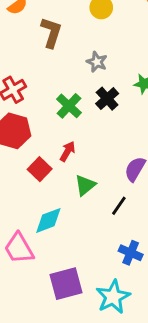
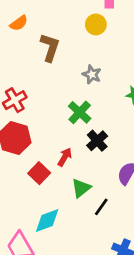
black cross: (107, 99) -> (97, 141), moved
green cross: (69, 106) -> (80, 112), moved
black line: (119, 206) -> (101, 207), moved

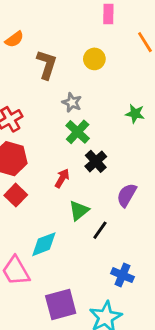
yellow circle: (96, 24) -> (94, 59), moved
gray star: (92, 74) -> (72, 102), moved
red square: (39, 173) -> (16, 195), moved

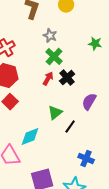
red arrow: (62, 178) -> (48, 79), moved

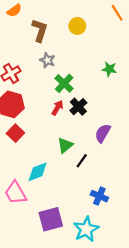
gray star: (50, 36) -> (47, 60), moved

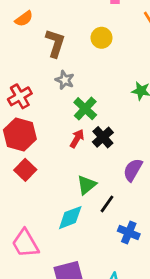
cyan diamond: (38, 172) -> (70, 218), moved
blue cross: (99, 196) -> (129, 233), moved

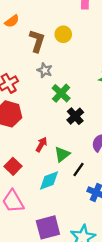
yellow circle: (102, 38) -> (63, 34), moved
red arrow: (77, 139) -> (41, 144), moved
red square: (25, 170) -> (13, 166), moved

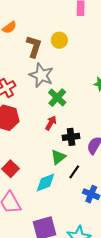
gray star: (45, 70) -> (41, 75), size x1.6
black cross: (75, 116) -> (71, 137), moved, turned 35
red arrow: (41, 144) -> (51, 123), moved

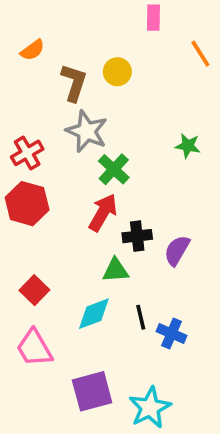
red arrow: (51, 123) -> (103, 213), size x1.5
green triangle: (58, 157) -> (116, 270), turned 35
black line: (74, 172) -> (141, 317), moved, turned -48

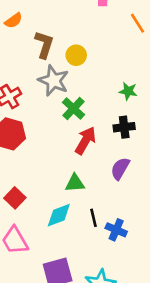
yellow circle: (117, 72) -> (76, 55), moved
red arrow: (103, 213) -> (86, 141), moved
black cross: (137, 236) -> (124, 127), moved

